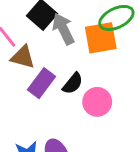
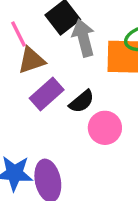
brown triangle: (23, 57) -> (31, 60), turned -45

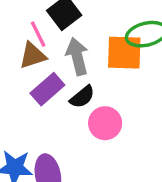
pink line: (19, 34) -> (38, 34), moved
gray arrow: (84, 38) -> (77, 56), moved

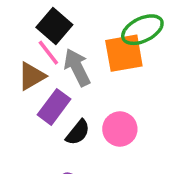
pink line: (38, 34) -> (48, 53), moved
black semicircle: (82, 97) -> (78, 132), moved

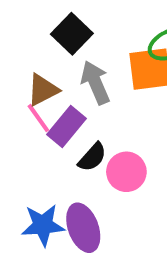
pink line: (48, 53) -> (38, 118), moved
pink circle: (120, 129) -> (126, 172), moved

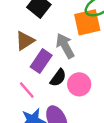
gray arrow: (95, 83) -> (65, 46), moved
pink line: (38, 118) -> (27, 90), moved

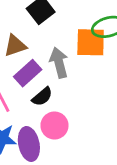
pink circle: (79, 84) -> (54, 125), moved

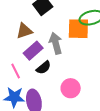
pink circle: (54, 125) -> (71, 88), moved

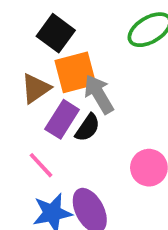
orange square: (78, 29) -> (75, 72), moved
black semicircle: (44, 68) -> (88, 128), moved

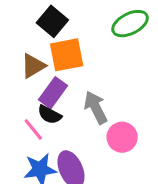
gray arrow: (99, 94) -> (96, 108), moved
black semicircle: (88, 128) -> (50, 115), moved, turned 80

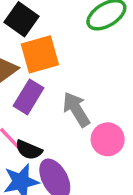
black semicircle: (50, 115) -> (29, 150), moved

